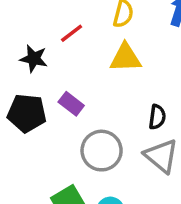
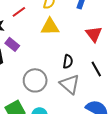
purple rectangle: (71, 104) -> (12, 44), moved

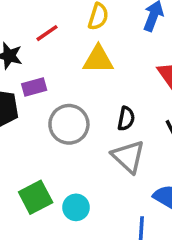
purple rectangle: (12, 44) -> (34, 87), turned -56
gray circle: (35, 80) -> (69, 124), moved

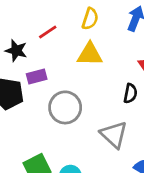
black semicircle: (126, 119) -> (130, 93), moved

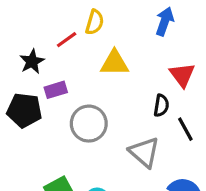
yellow semicircle: (90, 19) -> (95, 22), moved
black star: (16, 51) -> (32, 61), turned 30

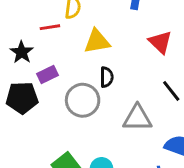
red line: (67, 40) -> (50, 27), turned 36
black semicircle: (161, 105) -> (107, 77), moved
gray triangle: (144, 152) -> (137, 118), turned -32

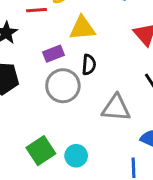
purple rectangle: (48, 74) -> (53, 54), moved

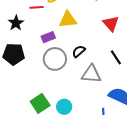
black semicircle: (89, 65) -> (79, 51), moved, turned -136

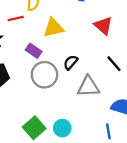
purple rectangle: (48, 37) -> (34, 51), turned 64

